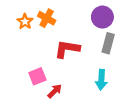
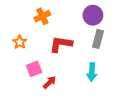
orange cross: (47, 18) -> (42, 16), turned 35
orange star: (25, 22) -> (20, 42), moved

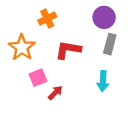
orange star: (20, 42) -> (22, 48), size x1.6

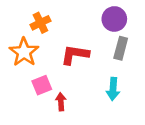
orange cross: (47, 19) -> (40, 23), moved
red arrow: (55, 93) -> (61, 102), turned -49

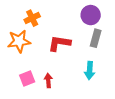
orange star: (24, 52) -> (19, 41), turned 30
pink square: (42, 85) -> (27, 79), moved

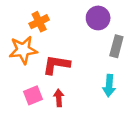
purple circle: (91, 15) -> (98, 18), moved
red L-shape: (59, 43) -> (56, 65), moved

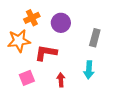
purple circle: (98, 18) -> (61, 23), moved
red arrow: (59, 98) -> (61, 80), moved

